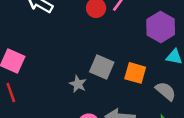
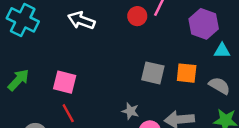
gray star: (78, 84) -> (130, 111), moved

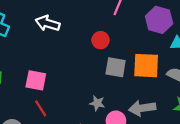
red circle: (137, 16) -> (100, 40), moved
orange square: (187, 73) -> (146, 66), size x1.4

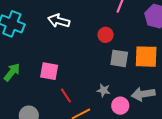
red line: (41, 108) -> (66, 95), moved

